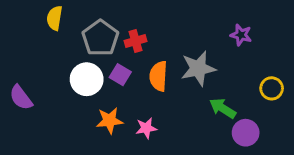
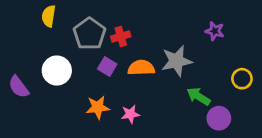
orange semicircle: (158, 76) -> (141, 68), turned 85
white circle: (87, 79) -> (57, 71), moved

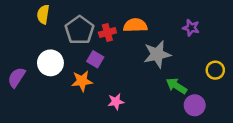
orange semicircle: (141, 68) -> (135, 25), moved
purple semicircle: (19, 87) -> (17, 77), turned 70
orange star: (98, 107) -> (82, 81), moved

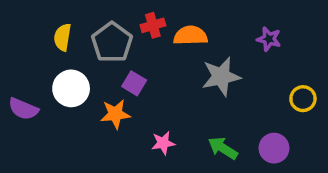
yellow semicircle: (43, 14) -> (63, 37), moved
red cross: (107, 33) -> (153, 25), moved
purple semicircle: (17, 77) -> (23, 109), turned -100
green arrow: (176, 86) -> (223, 148), moved

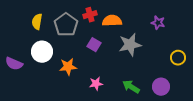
purple square: (134, 83) -> (94, 45), moved

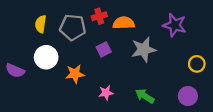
purple star: (158, 23) -> (175, 25), size x1.5
gray pentagon: (66, 25) -> (73, 27), turned -30
purple square: (94, 45) -> (104, 49), turned 32
purple circle: (161, 87) -> (188, 96), moved

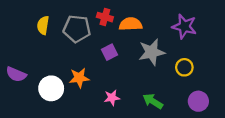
red cross: (99, 16) -> (105, 17), turned 32
white circle: (46, 57) -> (51, 88), moved
yellow circle: (197, 64) -> (184, 67), moved

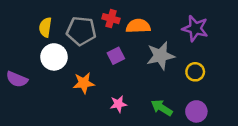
white circle: (51, 88) -> (54, 57), moved
purple circle: (198, 101) -> (196, 111), moved

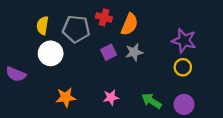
orange semicircle: (138, 26) -> (129, 24), turned 115
purple star: (195, 28) -> (184, 41), moved
gray star: (160, 56) -> (134, 52), moved, size x0.7
orange star: (84, 83) -> (66, 97), moved

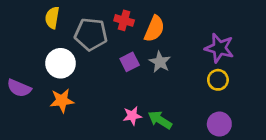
yellow semicircle: (42, 26) -> (52, 18), moved
gray star: (134, 52) -> (160, 62), turned -30
orange star: (66, 97) -> (62, 101), moved
green arrow: (152, 101) -> (160, 120), moved

